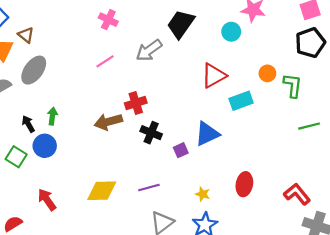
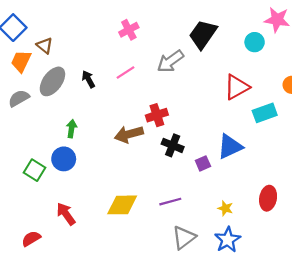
pink cross: (108, 20) -> (129, 30), turned 36
black arrow: (28, 124) -> (88, 79), moved

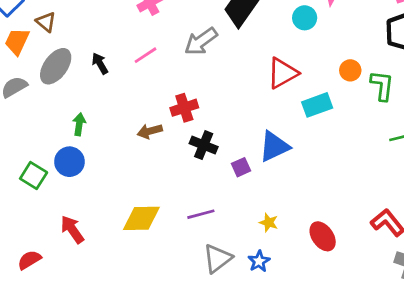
brown arrow: (129, 134) -> (150, 131), size x0.7
red ellipse: (268, 198) -> (323, 236), moved, turned -45
blue star: (228, 240) -> (259, 261), moved, size x0.7

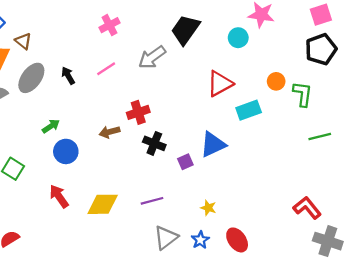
green arrow: (79, 124) -> (51, 126), turned 48
blue circle: (69, 162) -> (66, 151), moved
red arrow: (72, 229) -> (59, 196), moved
red ellipse: (323, 236) -> (237, 240), moved

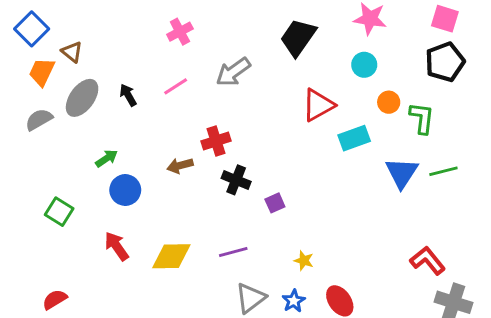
pink square: (321, 15) -> (445, 19), turned 35
black trapezoid: (185, 30) -> (298, 37), moved
cyan circle: (238, 38) -> (364, 65), moved
blue triangle: (213, 145) -> (402, 173), moved, turned -32

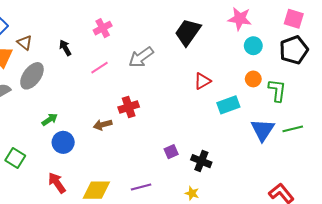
cyan circle: (364, 65) -> (253, 46), moved
black arrow: (128, 95) -> (65, 48), moved
red triangle: (318, 105) -> (202, 81), size x0.7
black cross: (236, 180) -> (201, 161), moved

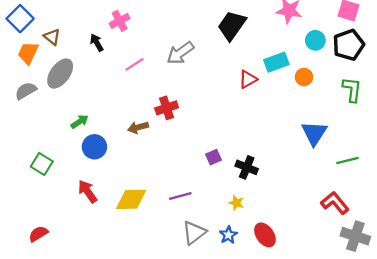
pink cross: (103, 28) -> (120, 21), moved
cyan circle: (253, 46) -> (315, 40), moved
green L-shape: (277, 90) -> (352, 90), moved
cyan rectangle: (228, 105) -> (276, 62), moved
green line: (293, 129) -> (347, 161), moved

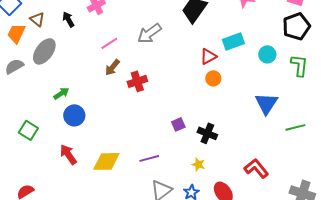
cyan circle: (315, 40) -> (267, 54), moved
black arrow: (97, 43) -> (68, 19), moved
orange circle: (304, 77) -> (213, 78), moved
brown arrow: (138, 127) -> (112, 67), moved, turned -36
red L-shape: (335, 203) -> (256, 168), moved

